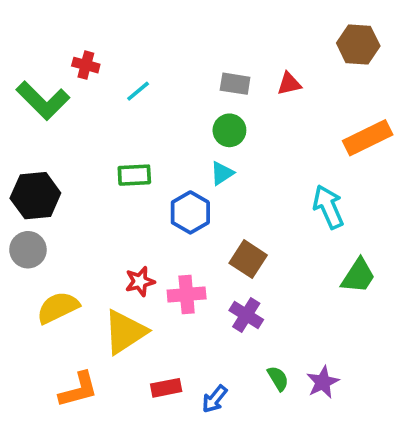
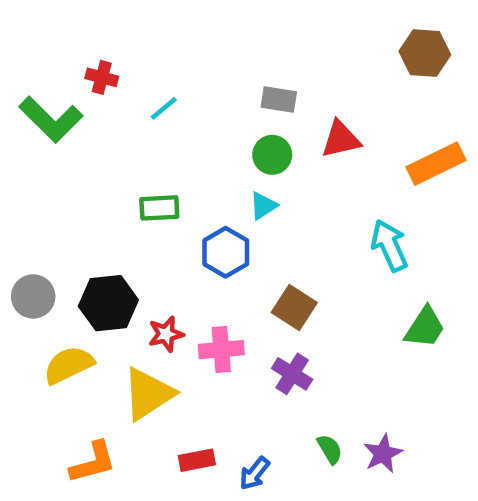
red triangle: (289, 84) -> (341, 139), moved, size x1.4
black hexagon: (35, 196) -> (108, 303), moved

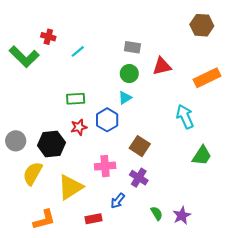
red star: (166, 334) -> (79, 127), moved
yellow semicircle: (69, 365) -> (33, 173), turned -35
blue arrow: (254, 473) -> (118, 201), moved

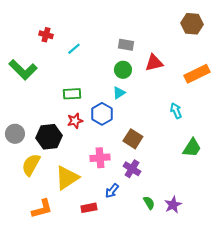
green L-shape: (24, 57) -> (23, 70), moved
cyan arrow: (185, 117) -> (176, 111), size x0.7

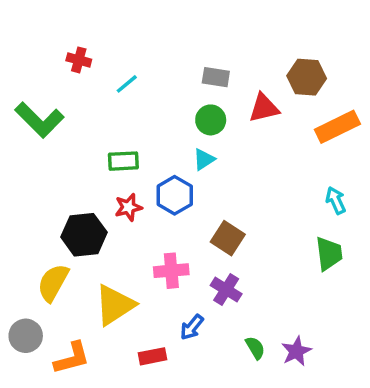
brown hexagon: (192, 24) -> (307, 77), moved
cyan arrow: (176, 111) -> (336, 200), moved
gray circle: (15, 134) -> (26, 336), moved
green trapezoid: (192, 148) -> (329, 254), turned -40

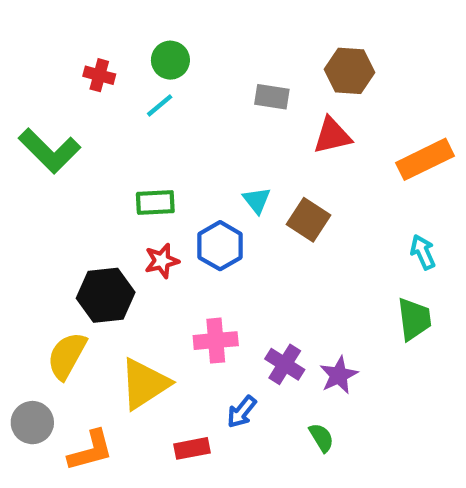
brown hexagon: (307, 77) -> (349, 71), moved
green circle: (211, 120) -> (170, 60), moved
cyan triangle: (204, 159) -> (257, 200), turned -35
brown square: (228, 238) -> (308, 220), moved
purple star: (296, 351) -> (339, 375), moved

